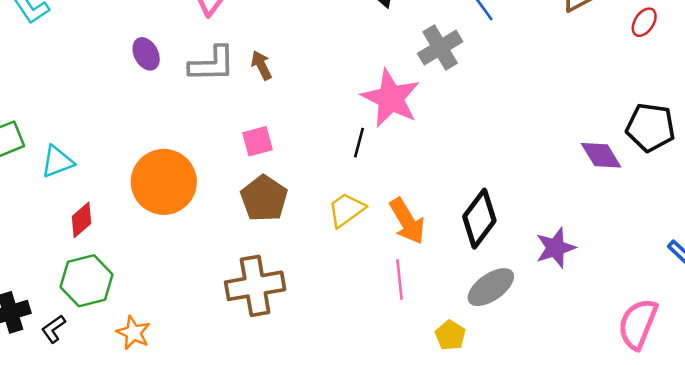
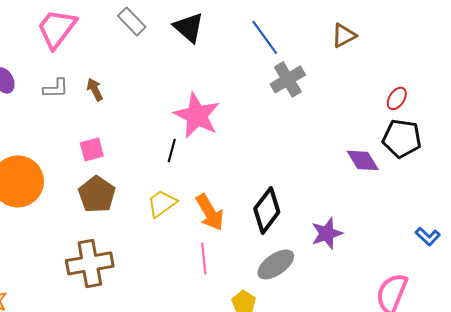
red ellipse: (644, 22) -> (397, 98), moved
gray cross: (440, 48) -> (288, 79), moved
gray L-shape: (212, 64) -> (56, 88), size x0.7

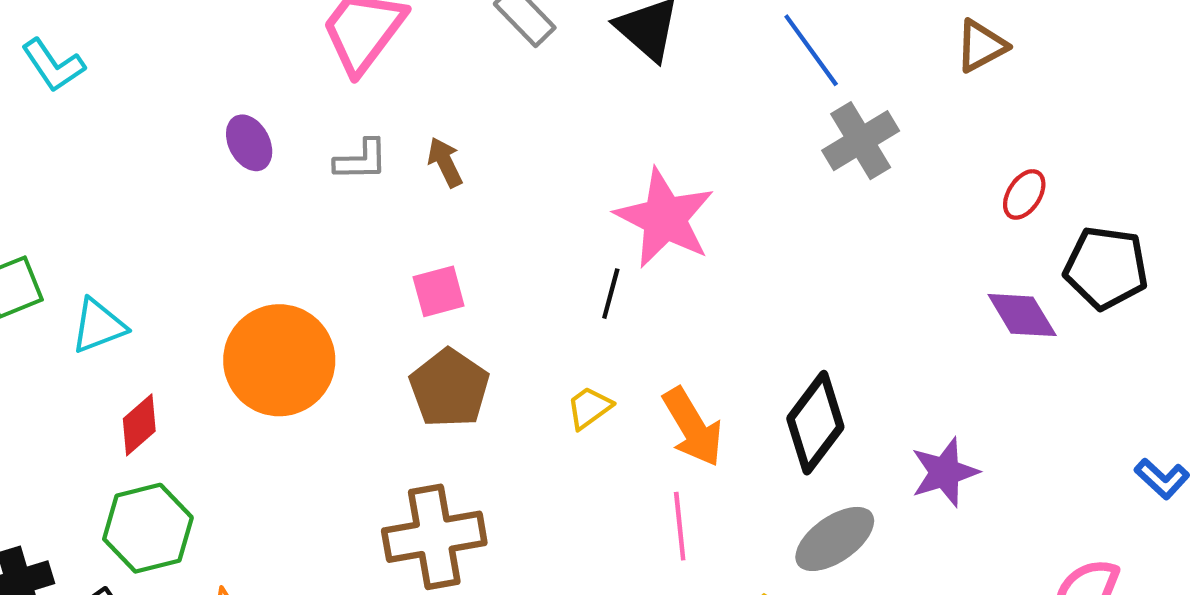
red ellipse: (397, 98) -> (1024, 194), moved
yellow trapezoid: (162, 203) -> (589, 408), size x0.7

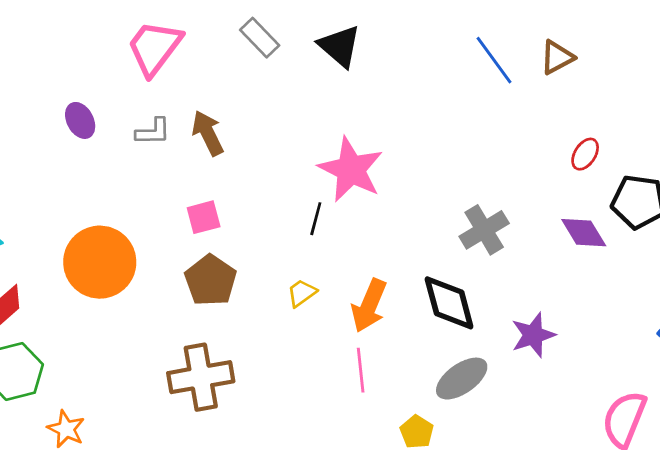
blue line: (811, 50) -> (494, 60), moved
gray cross: (861, 141) -> (484, 230), moved
brown arrow: (445, 162) -> (208, 133), size x1.4
black diamond: (815, 423) -> (449, 303), turned -52
orange arrow: (693, 427) -> (369, 306), turned 54

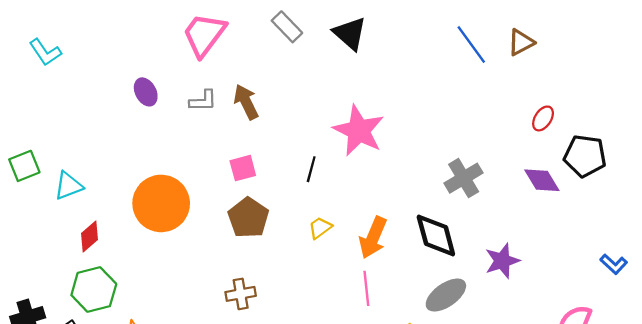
black line: (316, 219) -> (311, 169), moved
brown cross: (201, 377) -> (241, 294), size x0.6

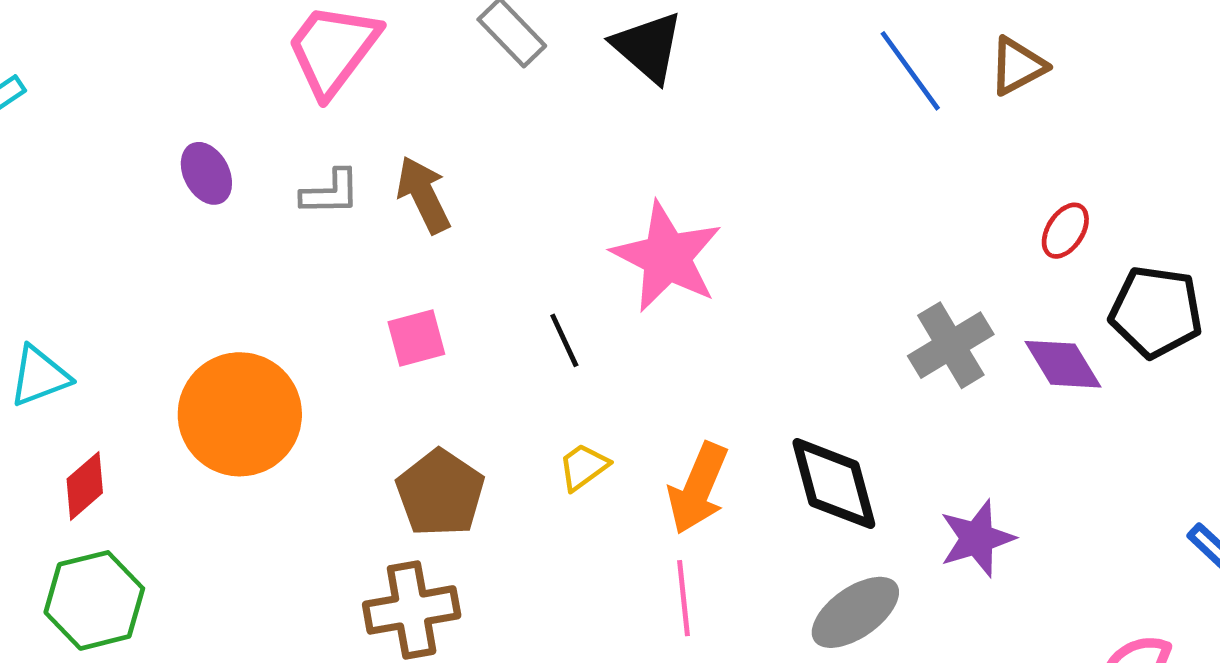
black line: (311, 169) -> (564, 340), turned -40
gray cross: (464, 178) -> (951, 345), moved
brown pentagon: (248, 218) -> (440, 493), moved
brown cross: (241, 294) -> (412, 610), size x1.4

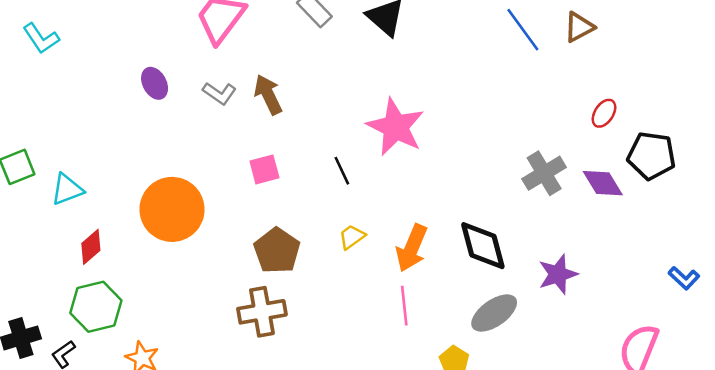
gray L-shape: (330, 192) -> (219, 93), turned 36

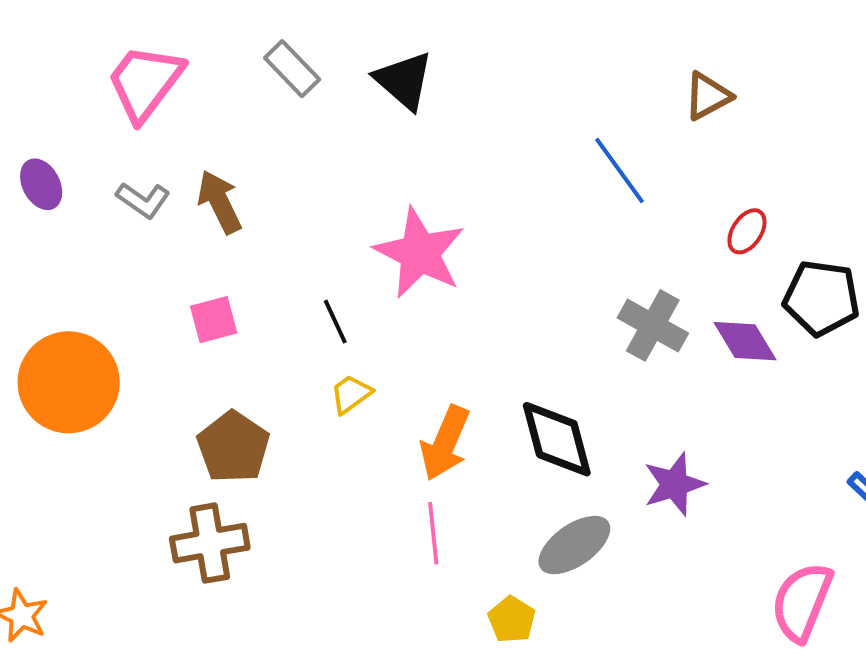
blue line: (523, 30) -> (620, 171), moved
gray cross: (544, 173) -> (653, 325), turned -30
yellow trapezoid: (352, 237) -> (351, 394), moved

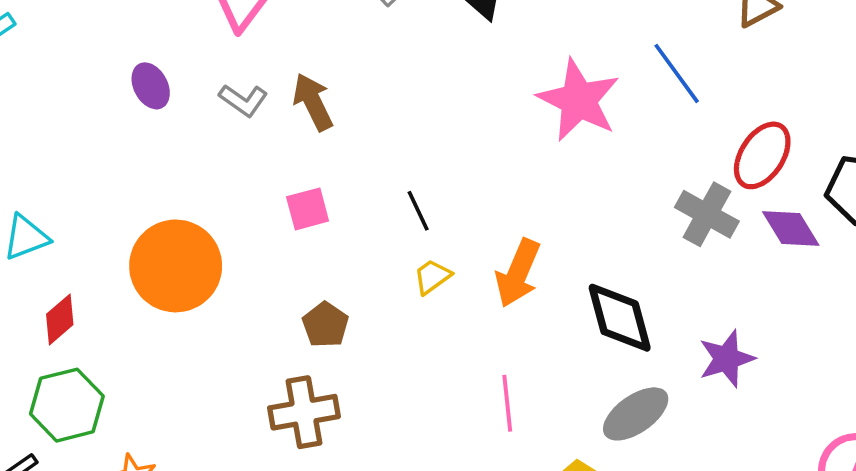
red ellipse: (747, 231) -> (762, 155), moved, size x1.6
pink star: (420, 253) -> (579, 100), moved
orange arrow: (445, 443) -> (518, 273), moved
brown pentagon: (233, 447) -> (325, 325), size x0.7

